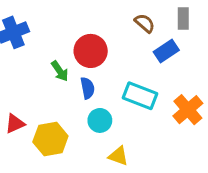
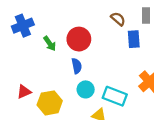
blue rectangle: (166, 51) -> (134, 39), turned -60
green arrow: (60, 71) -> (50, 44), moved
cyan rectangle: (140, 96) -> (115, 96), moved

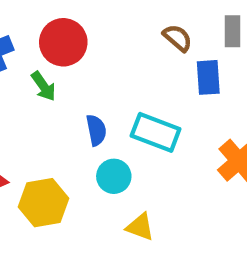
red circle: (79, 39) -> (63, 42), moved
cyan rectangle: (115, 96) -> (156, 132), moved

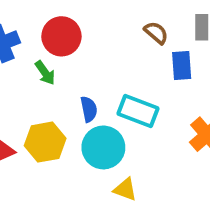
cyan circle: (114, 176) -> (103, 147), size x1.5
yellow hexagon: (43, 203) -> (45, 142), moved

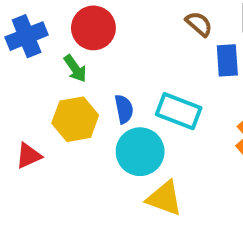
yellow hexagon: (45, 142) -> (75, 119), moved
yellow triangle: (125, 189) -> (164, 198), size x1.4

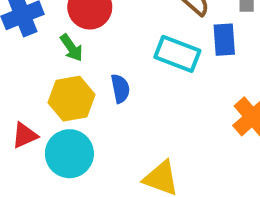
cyan rectangle: (179, 111) -> (177, 54), moved
cyan circle: (140, 152) -> (69, 154), moved

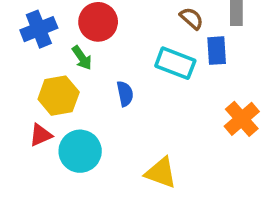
yellow hexagon: (71, 99) -> (59, 96), moved

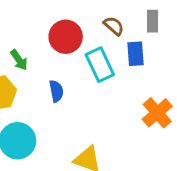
red circle: (98, 22) -> (66, 37), moved
cyan rectangle: (175, 63) -> (100, 65), turned 44

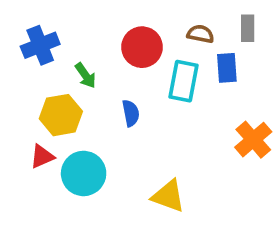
brown semicircle: (114, 26) -> (200, 34), turned -30
cyan rectangle: (100, 65) -> (183, 81), turned 36

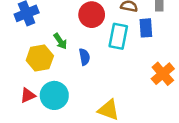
green arrow: (85, 75) -> (60, 41), moved
red triangle: (42, 157) -> (28, 95), moved

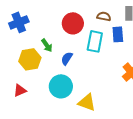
blue semicircle: (84, 57) -> (67, 58), turned -136
cyan circle: (54, 95) -> (61, 86), moved

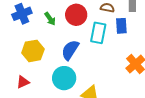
green arrow: (47, 45) -> (50, 19), moved
blue semicircle: (67, 58) -> (70, 50), size x1.5

